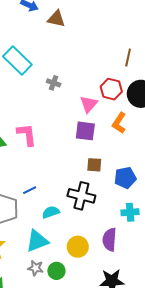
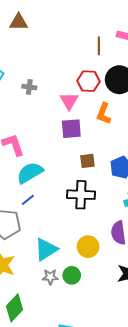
cyan semicircle: (51, 212) -> (30, 173), moved, size x1.5

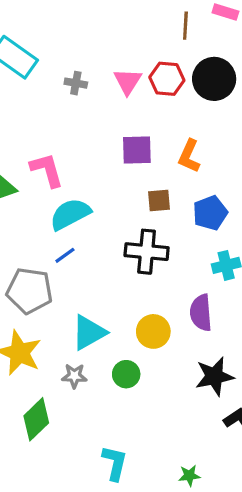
pink triangle: (69, 101) -> (128, 81), moved
orange L-shape: (104, 114) -> (189, 156), moved
gray star: (50, 277) -> (74, 376), moved

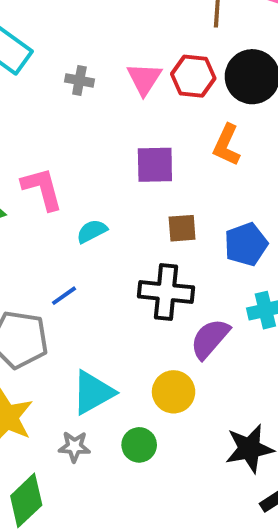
orange L-shape: (189, 156) -> (227, 145), moved
cyan semicircle: (70, 214) -> (92, 231), moved, size x0.6
purple semicircle: (201, 313) -> (210, 339), moved, turned 45

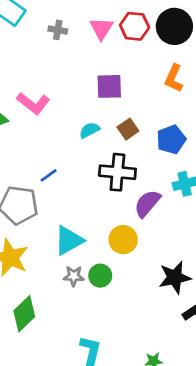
orange L-shape: (227, 145) -> (174, 78), moved
pink L-shape: (42, 189) -> (33, 103), turned 144
brown square: (182, 228) -> (128, 129), turned -30
cyan semicircle: (92, 231) -> (89, 130), moved
gray star: (74, 447) -> (74, 276), moved

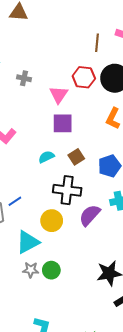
pink triangle: (102, 28) -> (59, 95), moved
blue line: (49, 175) -> (15, 201), moved
yellow circle: (123, 240) -> (52, 221), moved

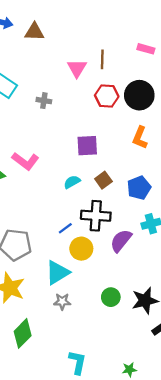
brown line: (97, 43) -> (102, 59), moved
pink triangle: (59, 95) -> (77, 68), moved
blue line: (15, 201) -> (65, 228), moved
green circle: (51, 270) -> (111, 297), moved

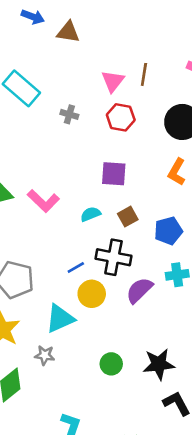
red hexagon: (107, 96) -> (121, 117), moved
pink L-shape: (25, 161) -> (43, 201), moved
green circle: (111, 297) -> (111, 364), moved
gray star: (62, 302) -> (45, 355), moved

